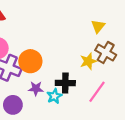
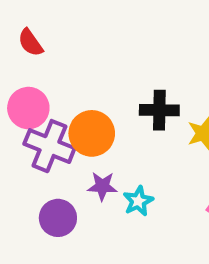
black cross: (65, 83) -> (159, 110), moved

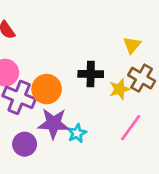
purple star: (102, 186) -> (53, 124), size x1.6

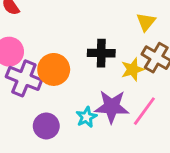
purple star: (53, 124) -> (112, 107), moved
purple circle: (25, 144) -> (46, 126), moved

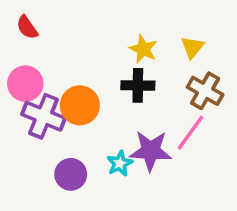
yellow star: (133, 69) -> (143, 49), moved, turned -30
pink line: (144, 111) -> (191, 133), moved

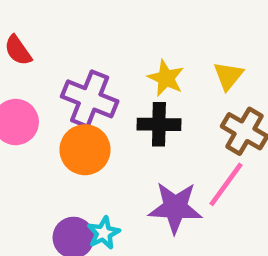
purple cross: (43, 116) -> (90, 99), moved
cyan star: (120, 163) -> (103, 233), moved

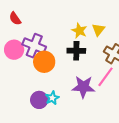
yellow triangle: (228, 76) -> (98, 30), moved
purple cross: (90, 99) -> (34, 46), moved

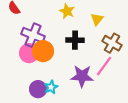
yellow star: (79, 31) -> (67, 11), moved
pink circle: (14, 50) -> (29, 53), moved

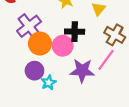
purple cross: (33, 35) -> (29, 26), turned 30
pink circle: (29, 53) -> (63, 46), moved
purple circle: (38, 89) -> (34, 71), moved

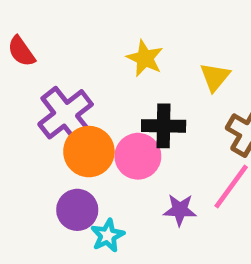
purple star: (82, 71) -> (180, 210), size x0.6

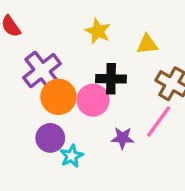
yellow triangle: (215, 77) -> (147, 44), turned 45

